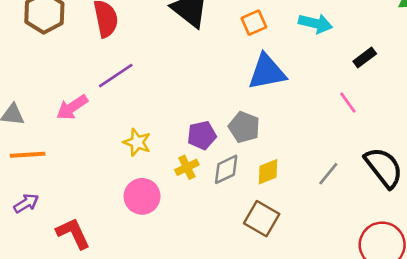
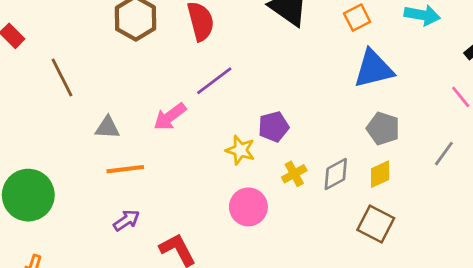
gray pentagon: (244, 127) -> (383, 128), moved
purple pentagon: (202, 135) -> (274, 127), moved
gray line: (328, 174) -> (444, 154), moved

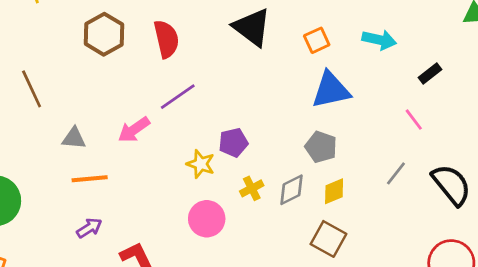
gray pentagon: (383, 128) -> (321, 147), moved

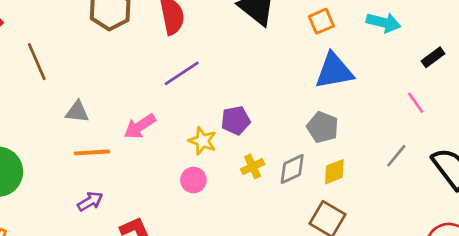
pink arrow: (134, 130) -> (140, 126), moved
pink circle: (207, 219) -> (193, 180), moved, size x0.7

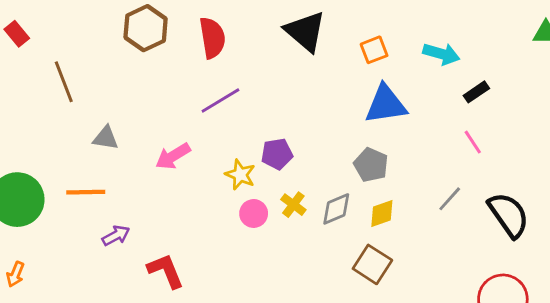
black rectangle: (433, 57) -> (476, 92), moved
orange line: (92, 152) -> (86, 192), moved
yellow cross: (253, 167) -> (293, 205), turned -30
pink circle: (193, 180) -> (254, 213), moved

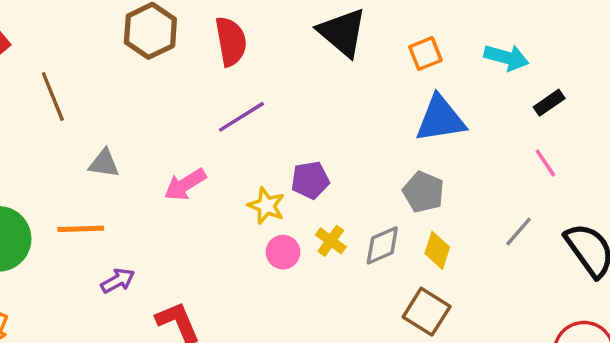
yellow diamond: (382, 214) -> (437, 250), turned -52

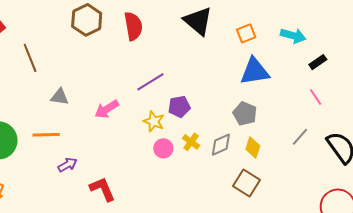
purple line: (241, 117) -> (150, 82), moved

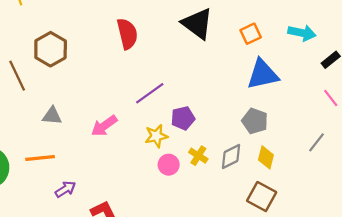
brown hexagon: (87, 20) -> (51, 49), moved
yellow star: (154, 121) -> (156, 136), turned -30

